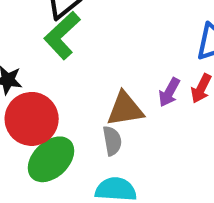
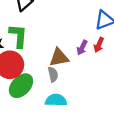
green L-shape: (62, 35) -> (18, 36), moved, turned 140

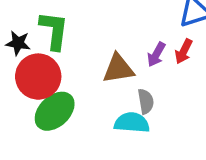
gray semicircle: (53, 74) -> (146, 101), moved
cyan semicircle: (56, 100) -> (132, 123), moved

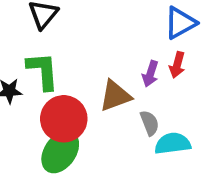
red circle: (38, 77) -> (64, 119), moved
cyan semicircle: (132, 123) -> (173, 143), moved

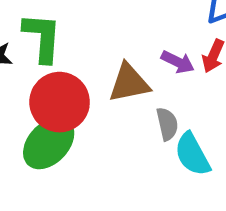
purple arrow: (150, 74) -> (178, 62), turned -90
cyan semicircle: (173, 143) -> (192, 154), turned -120

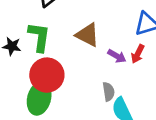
brown triangle: (129, 83) -> (87, 35), moved, turned 35
green ellipse: (49, 143) -> (39, 98), turned -32

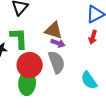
purple arrow: (117, 56) -> (58, 43), moved
gray semicircle: (109, 92) -> (57, 62), moved, size x1.6

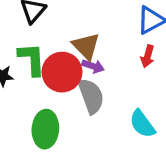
brown triangle: (54, 30) -> (86, 46), turned 30
red circle: (30, 65) -> (62, 72), moved

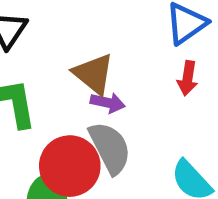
red circle: (62, 72) -> (70, 166), moved

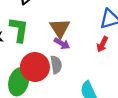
gray semicircle: (110, 148) -> (56, 65), size x0.7

